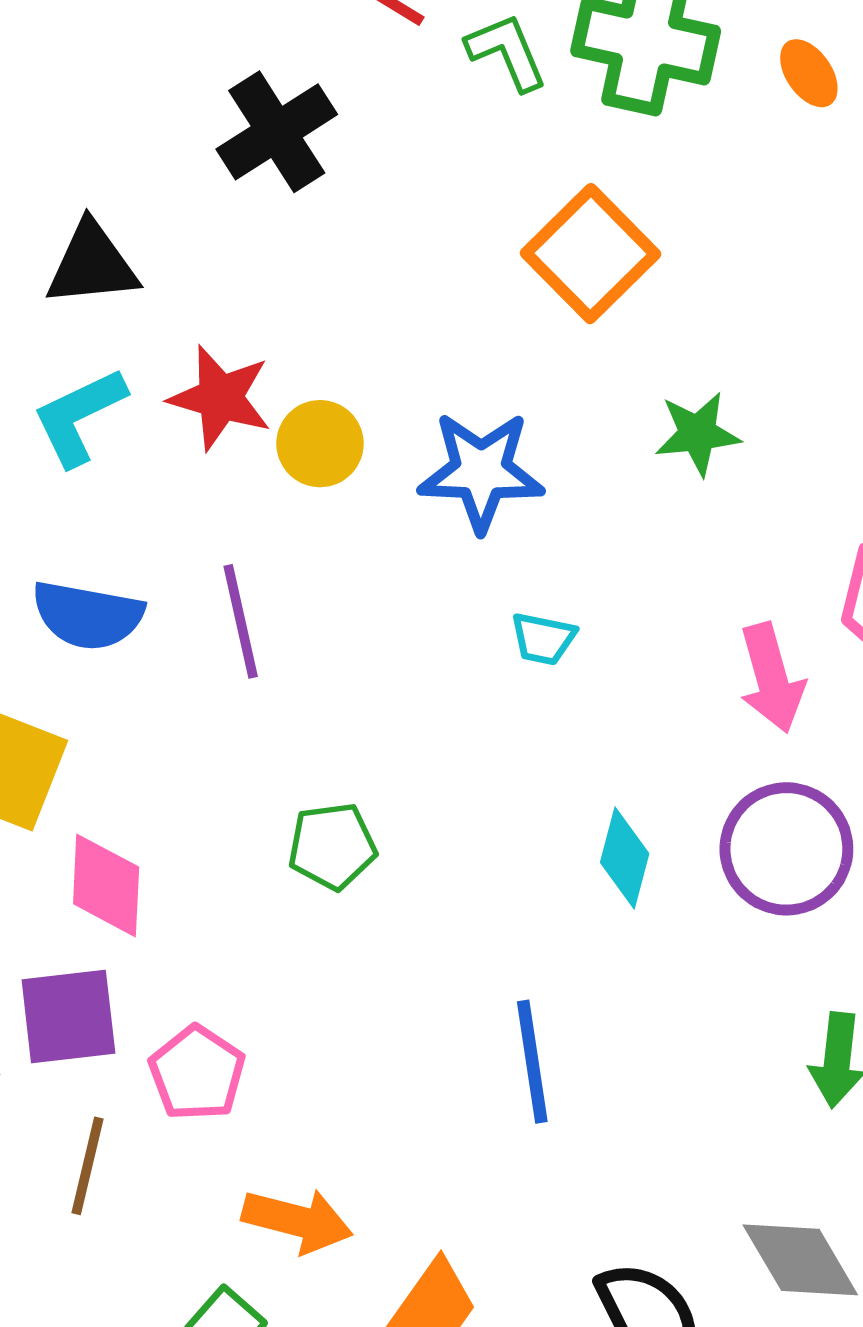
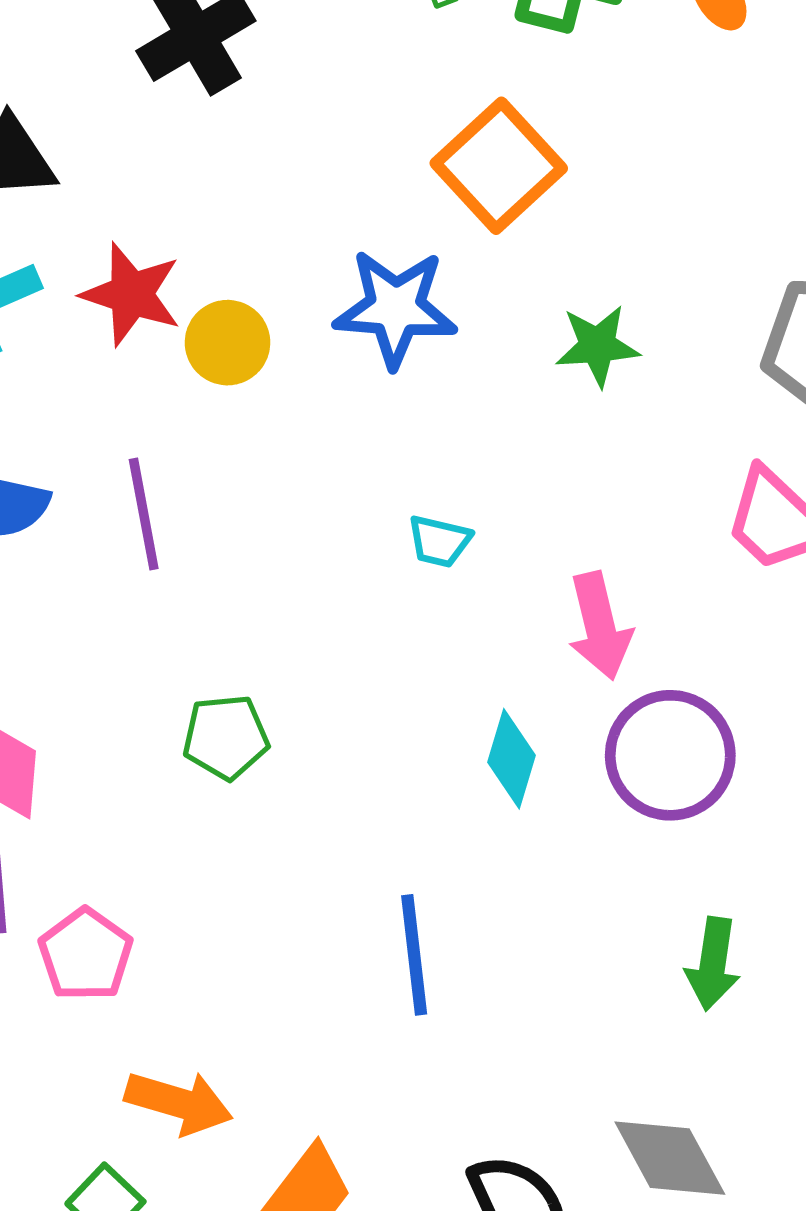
blue star: (481, 471) -> (395, 308), moved
pink arrow: (772, 678) -> (600, 626), moved

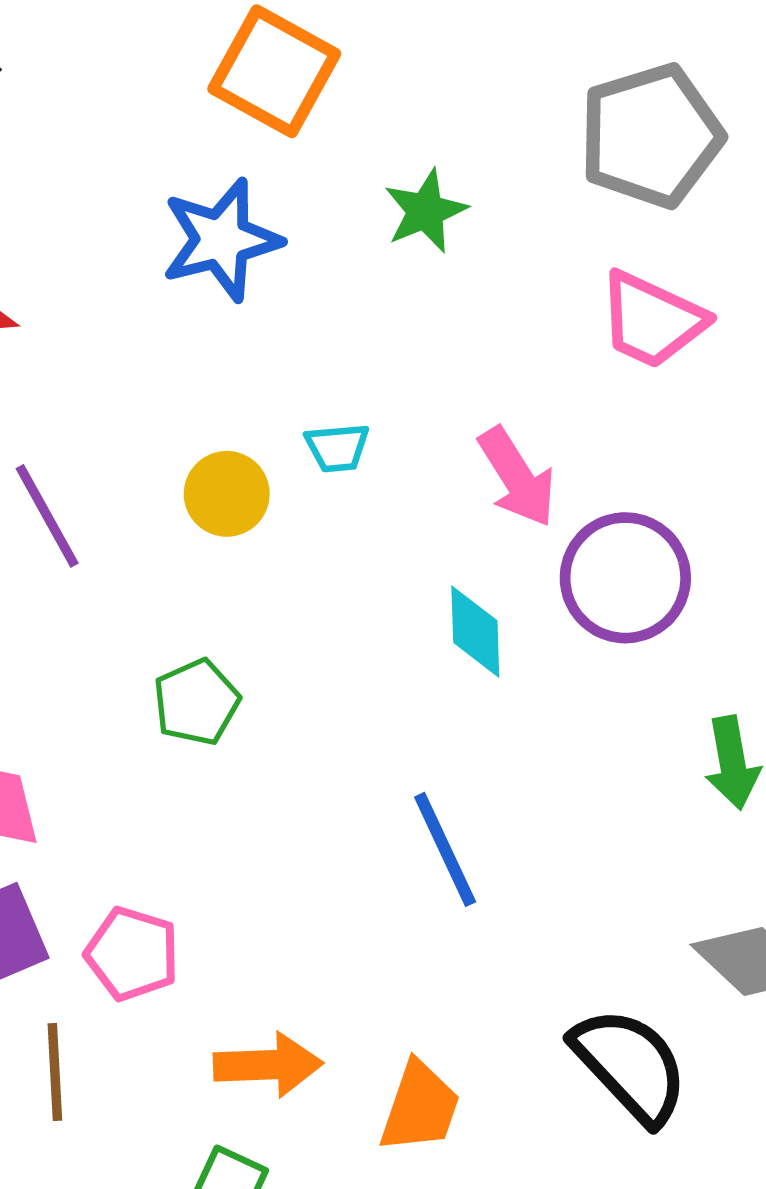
yellow circle: (228, 343) -> (227, 494), moved

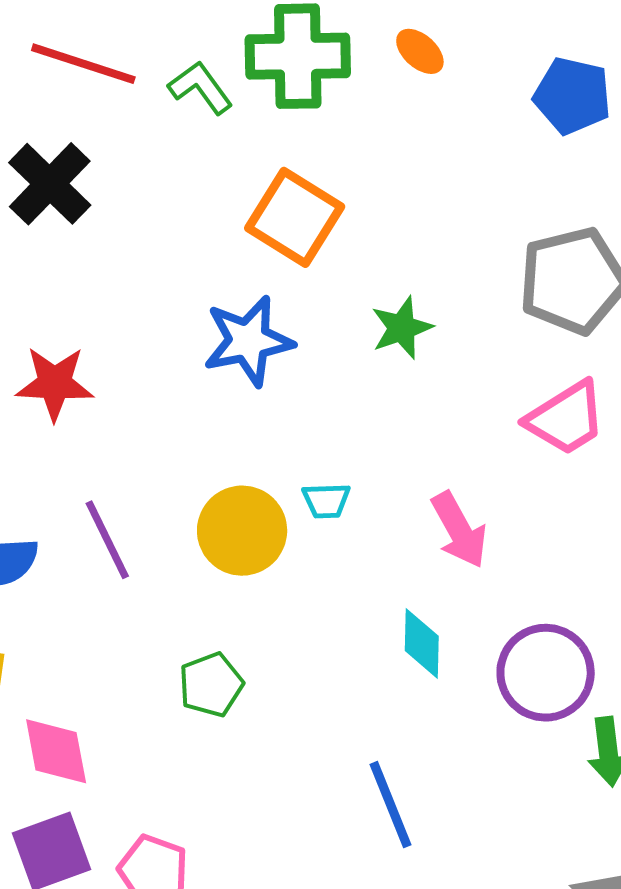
pink trapezoid: (652, 320) -> (566, 418), turned -60
yellow circle: (227, 494) -> (242, 531), size x1.4
purple circle: (625, 578) -> (546, 673), moved

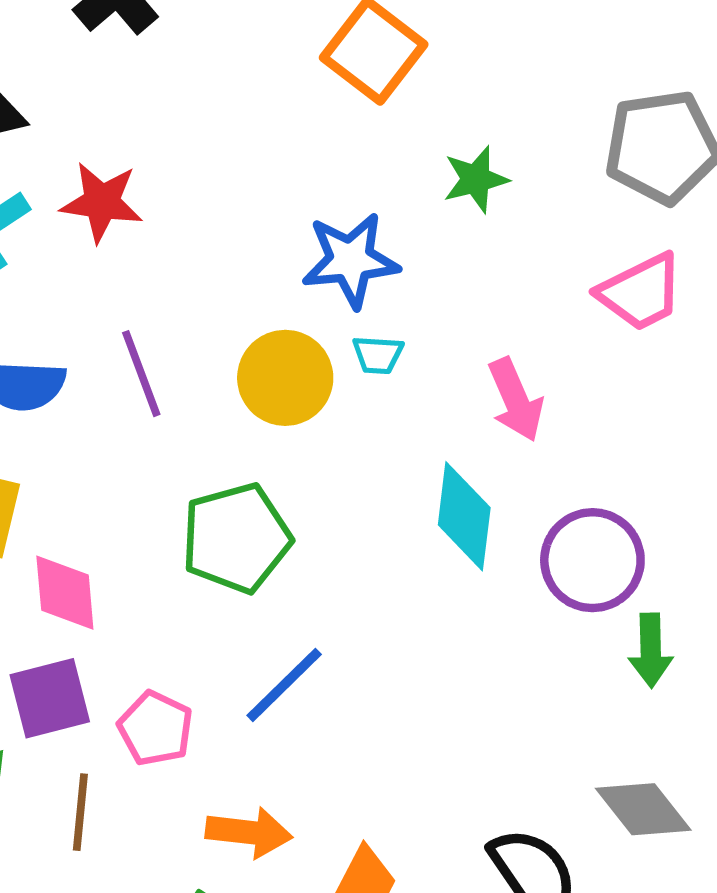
blue star: (248, 341) -> (350, 260), moved
cyan diamond: (422, 643) -> (464, 516), size x1.4
green pentagon: (211, 685) -> (236, 538), size x1.6
blue line: (390, 805) -> (284, 685), moved, turned 62

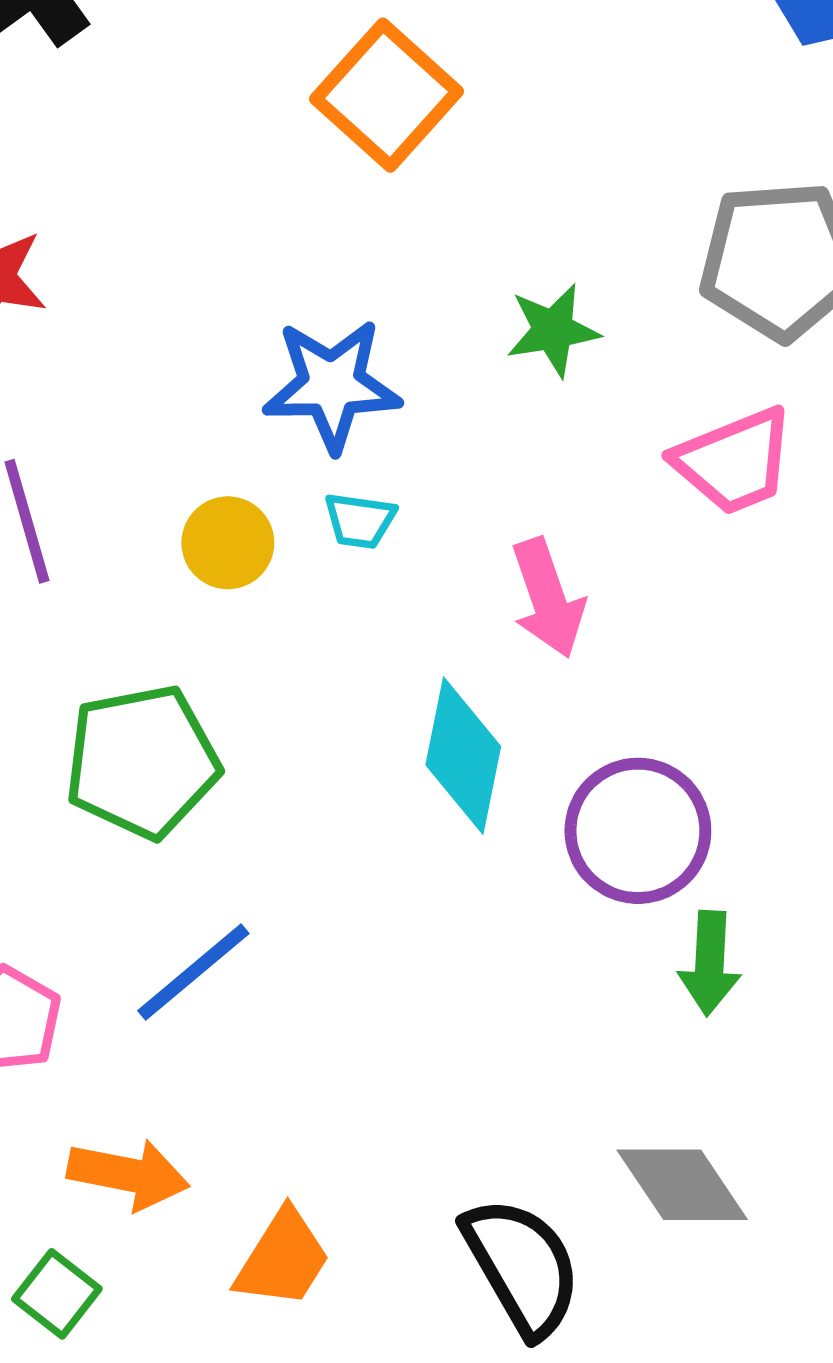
green star: (476, 179) -> (553, 330), moved
yellow circle: (285, 378) -> (228, 543), size x0.7

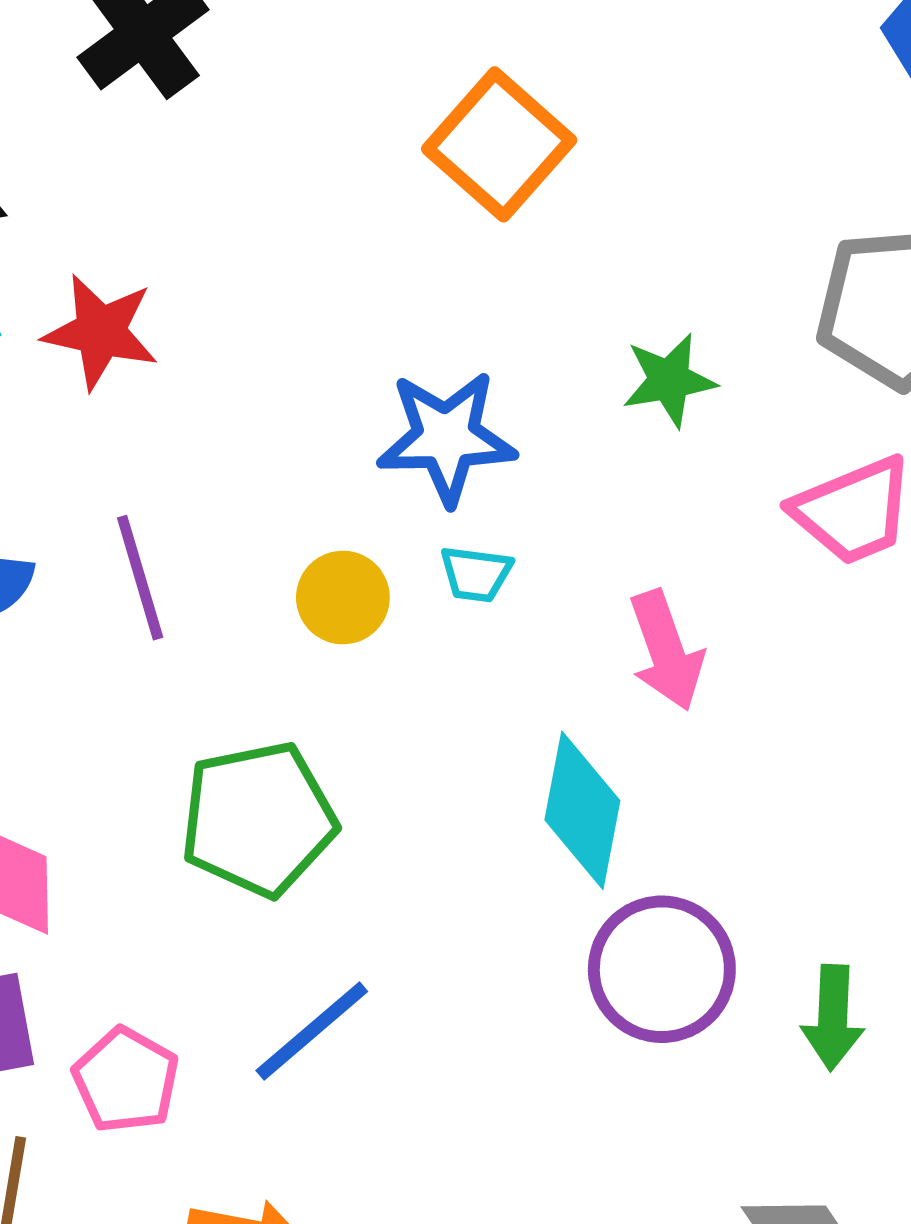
purple circle: (638, 831) -> (662, 969), moved

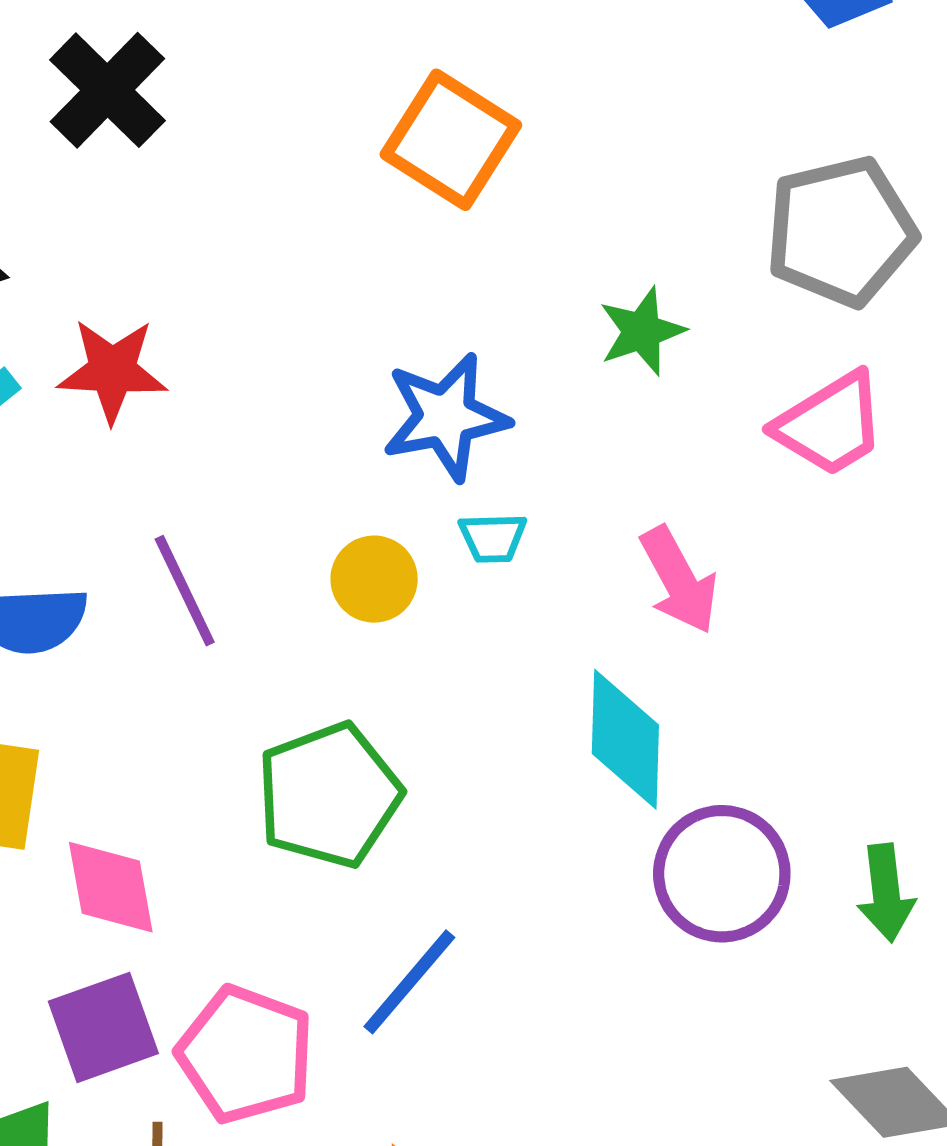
pink pentagon: (126, 1080) -> (246, 1054), size x1.4

